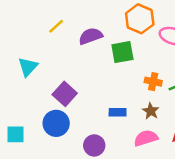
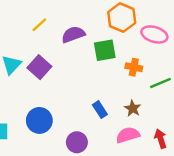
orange cross: (153, 82) -> (134, 67), moved
purple square: (65, 94) -> (39, 67), moved
blue rectangle: (118, 112) -> (100, 110), turned 56

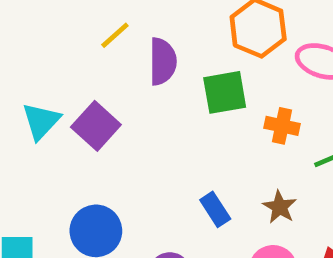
yellow line: (39, 25) -> (115, 35), moved
purple semicircle: (73, 34) -> (163, 61), turned 110

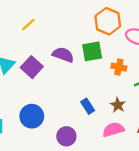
yellow line: (115, 35) -> (28, 25), moved
purple semicircle: (163, 61) -> (63, 55), moved, turned -70

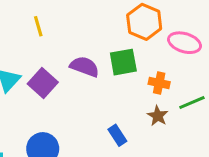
yellow line: (28, 25) -> (38, 26), turned -64
brown star: (118, 105) -> (158, 116), moved

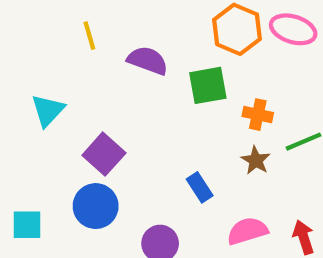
pink ellipse: (185, 43) -> (293, 29), moved
purple semicircle: (84, 67) -> (148, 61), moved
purple square: (43, 83) -> (104, 154), moved

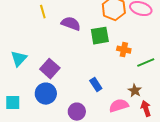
cyan triangle: (48, 110) -> (19, 59), moved
brown star: (256, 160) -> (135, 91), moved

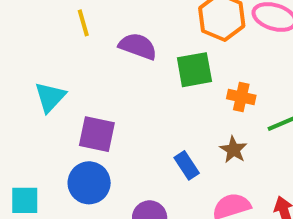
cyan triangle: (19, 59) -> (50, 97), moved
purple square: (50, 69) -> (97, 134), turned -30
brown star: (135, 91) -> (233, 150), moved

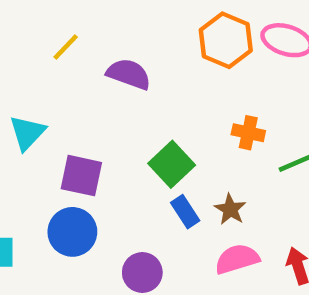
yellow line: (83, 23) -> (66, 47), turned 60
green square: (194, 70) -> (172, 164), moved, turned -33
brown star: (233, 150) -> (230, 209), moved

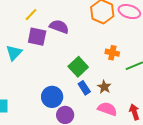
purple square: (81, 176) -> (37, 37), moved
blue circle: (72, 232) -> (52, 97), moved
pink semicircle: (237, 259) -> (107, 109), turned 36

